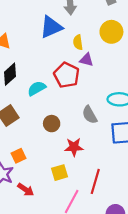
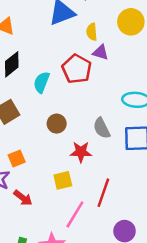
cyan semicircle: (37, 88) -> (42, 82), turned -42
gray semicircle: (90, 115) -> (102, 128), moved

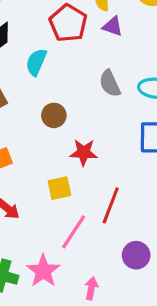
red pentagon: (77, 69) -> (68, 23), moved
gray semicircle: (102, 128) -> (110, 83), moved

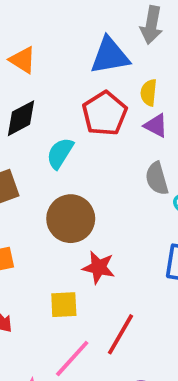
gray semicircle: (110, 83) -> (157, 178), moved
brown circle: (54, 115) -> (71, 219), size x1.6

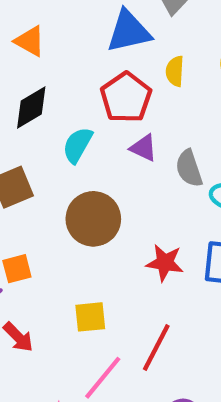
purple triangle: (156, 126) -> (144, 148), moved
red star: (99, 267) -> (165, 263), moved

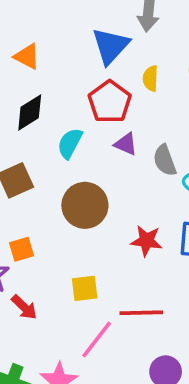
blue triangle: (129, 31) -> (111, 46), turned -33
red line: (156, 347) -> (141, 313), turned 63

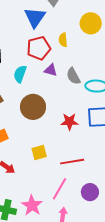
yellow semicircle: (150, 78) -> (63, 40), moved
red pentagon: (110, 102) -> (39, 48), turned 30
pink line: (97, 340) -> (60, 189), moved

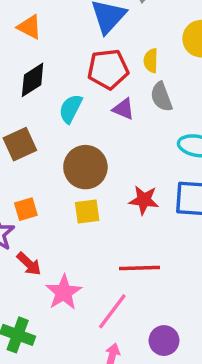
gray semicircle: (73, 76) -> (161, 97), moved
yellow square: (39, 153) -> (87, 211), moved
purple circle: (90, 192) -> (164, 341), moved
pink star: (32, 205) -> (64, 292), moved

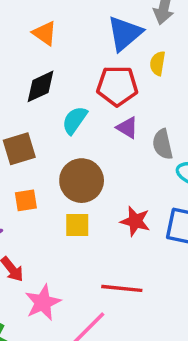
yellow semicircle: (151, 61) -> (158, 63), moved
gray semicircle: (161, 97) -> (163, 144), moved
orange square: (26, 209) -> (26, 200), moved

